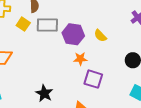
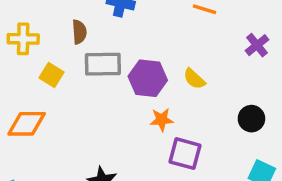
yellow square: (23, 24) -> (52, 75), moved

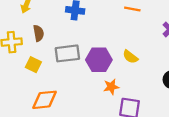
brown semicircle: (79, 32) -> (39, 33), moved
orange diamond: (27, 124) -> (45, 100), moved

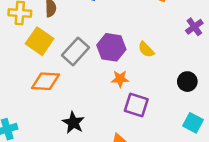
gray rectangle: (67, 53) -> (76, 51), moved, turned -50
yellow square: (33, 65) -> (40, 41), size x1.5

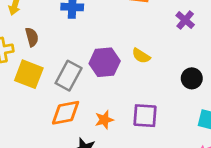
orange star: (120, 79) -> (104, 120), moved
orange diamond: (46, 81) -> (66, 113), moved

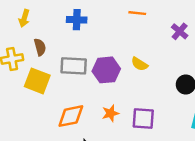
gray rectangle: (69, 76) -> (74, 66), moved, turned 65
orange star: (104, 120) -> (110, 113), moved

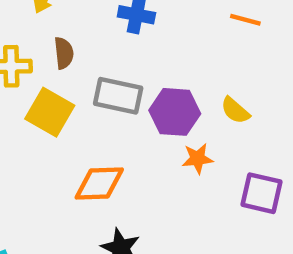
orange star: (110, 113) -> (198, 159), moved
purple square: (143, 119) -> (261, 193), moved

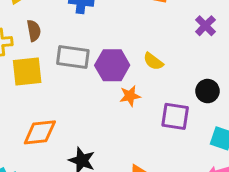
yellow square: (50, 112) -> (27, 72), turned -32
orange diamond: (99, 183) -> (40, 132), moved

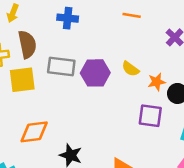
brown semicircle: (34, 31) -> (27, 44), size x1.5
orange star: (130, 96) -> (157, 82), moved

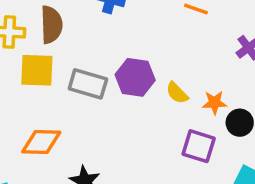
gray rectangle: (61, 66) -> (88, 84), moved
yellow semicircle: (130, 69) -> (177, 93), moved

